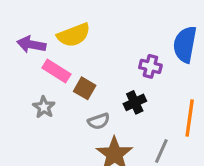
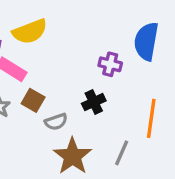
brown square: (85, 88) -> (33, 100), moved

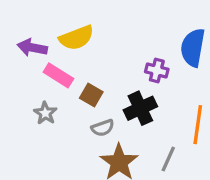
brown square: (33, 100) -> (91, 95), moved
black cross: (94, 102) -> (140, 108), size x1.4

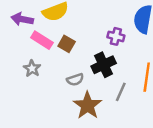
brown square: (91, 95) -> (67, 44), moved
gray line: (168, 159) -> (121, 92), moved

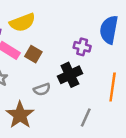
gray line: (121, 92) -> (86, 117), moved
brown star: (88, 105) -> (20, 115), moved

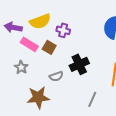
purple cross: (82, 47) -> (63, 30), moved
brown star: (20, 115) -> (38, 97), turned 30

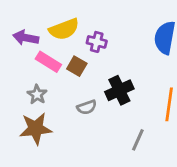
brown star: (38, 97) -> (36, 129), moved

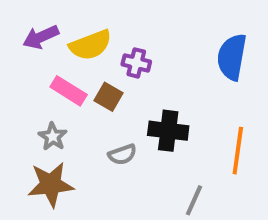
purple arrow: (26, 38) -> (41, 37), moved, turned -35
black cross: (119, 90) -> (168, 131), turned 32

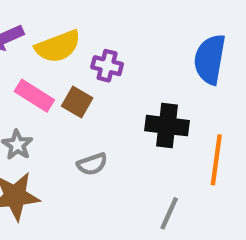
black cross: (168, 131) -> (167, 126), moved

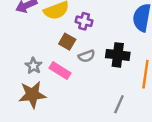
pink rectangle: (34, 96) -> (60, 71), moved
gray semicircle: (92, 164) -> (86, 56), moved

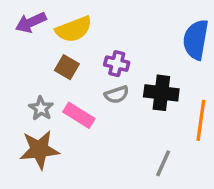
purple cross: (84, 21) -> (117, 64), moved
brown square: (67, 42) -> (67, 67), moved

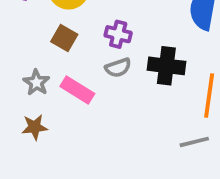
brown star: (39, 150) -> (35, 127), size x0.6
gray line: (163, 163) -> (194, 142), moved, turned 52

